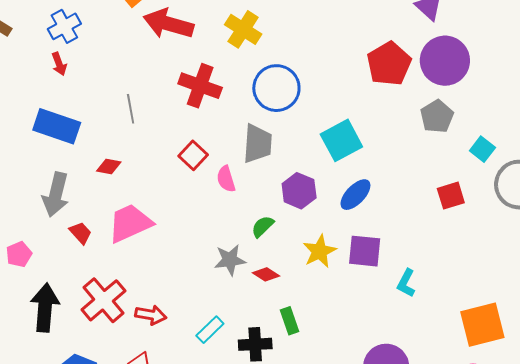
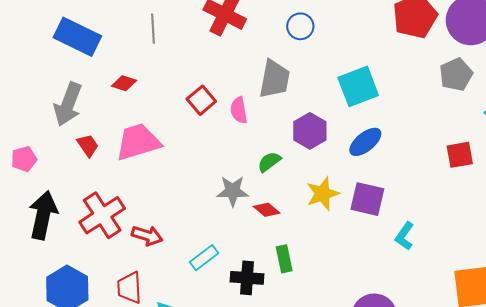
blue circle: (276, 88) -> (300, 26), size x0.6
red square: (193, 155) -> (201, 100), moved

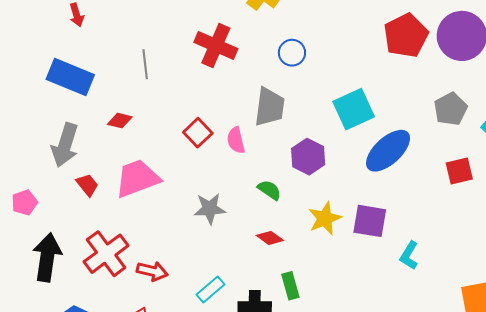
gray pentagon: (456, 75) -> (451, 109), moved
blue ellipse: (365, 142) -> (388, 151), moved, size x1.4
green semicircle: (269, 162) -> (269, 190), turned 75
gray star: (233, 191) -> (210, 209), moved

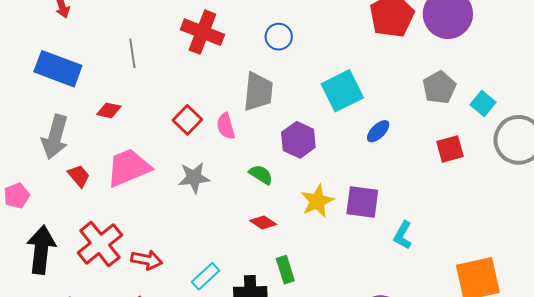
blue ellipse: (388, 151) -> (378, 131), size x0.5
gray star: (210, 209) -> (194, 178), moved

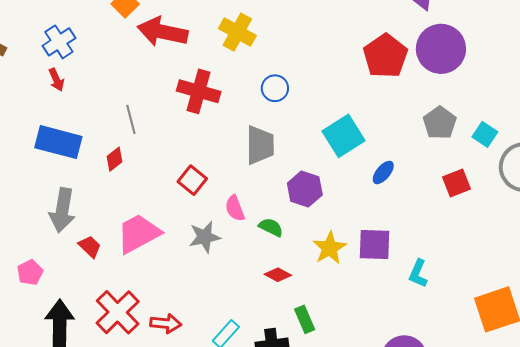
red diamond: (109, 110) -> (114, 159), moved, turned -45
pink semicircle: (226, 126) -> (235, 208), moved

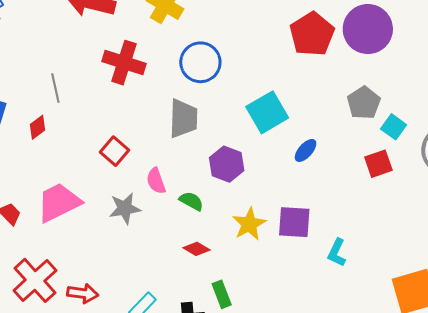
blue circle: (275, 88) -> (200, 62), size x1.5
cyan square: (485, 134) -> (394, 127), moved

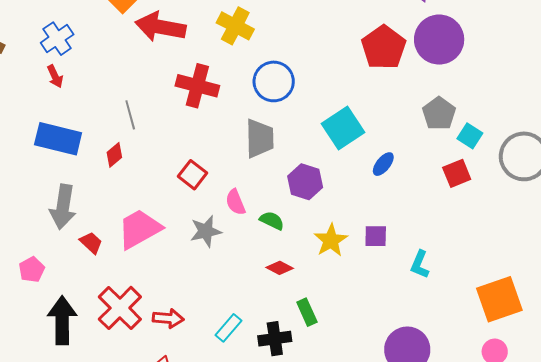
purple square: (294, 222) -> (376, 236), size x0.7

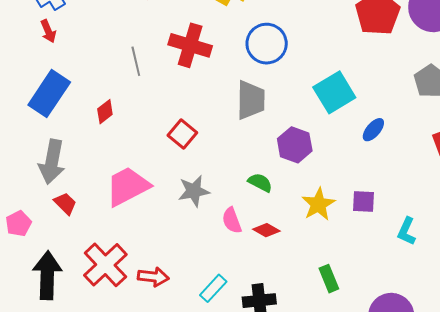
gray line: (130, 115) -> (136, 61), moved
blue rectangle: (58, 139) -> (49, 94), turned -72
pink semicircle: (235, 202) -> (232, 220), moved
red trapezoid: (91, 243) -> (65, 203), moved
green rectangle: (307, 312) -> (329, 279), moved

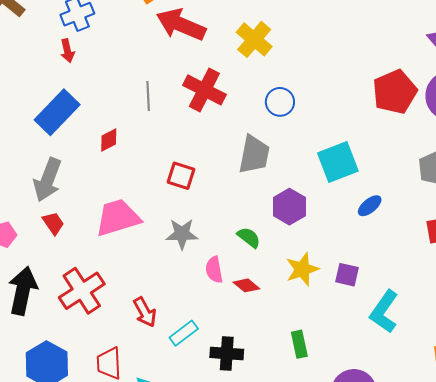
blue circle: (267, 44) -> (280, 102), size x0.7
red square: (182, 134) -> (181, 176), turned -32
cyan L-shape: (407, 231) -> (384, 312), size x1.5
red arrow: (153, 277) -> (145, 312), moved, turned 44

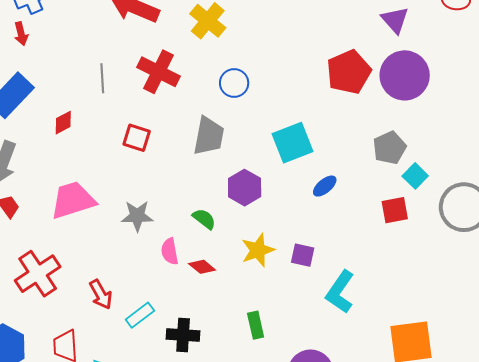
red square: (181, 176) -> (137, 138), moved

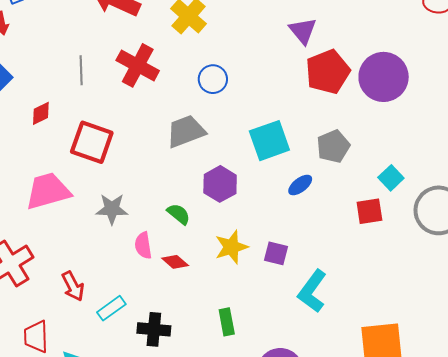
purple triangle: (395, 20) -> (303, 31), moved
gray trapezoid: (209, 136) -> (186, 131), turned -123
red square: (137, 138) -> (92, 142), moved, size x1.5
gray pentagon: (389, 148) -> (333, 146), moved

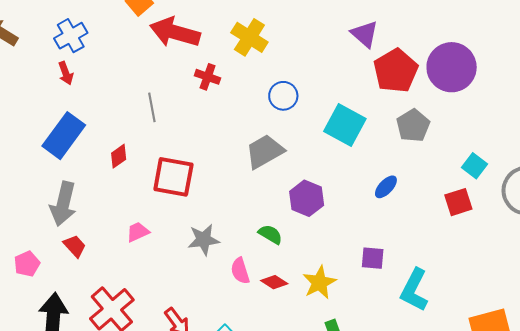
red cross: (138, 65) -> (208, 77), moved, size x0.6
cyan square: (269, 141) -> (345, 125), moved, turned -33
gray pentagon: (333, 146) -> (413, 125), moved
pink trapezoid: (48, 191) -> (138, 232), size x0.5
yellow star: (231, 247) -> (319, 283), moved

